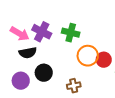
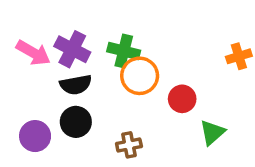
black semicircle: (28, 53) -> (76, 85), moved
orange circle: (88, 56) -> (140, 76), moved

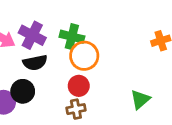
red circle: (182, 99) -> (79, 86), moved
black circle: (76, 122) -> (23, 91), moved

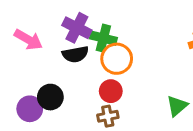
purple cross: (32, 35) -> (77, 28), moved
black semicircle: (35, 63) -> (75, 54), moved

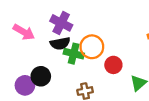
green cross: (103, 38) -> (74, 54), moved
red circle: (111, 91) -> (113, 65), moved

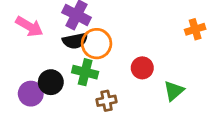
orange circle: (92, 47) -> (97, 44), moved
green cross: (74, 54) -> (85, 72), moved

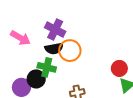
red circle: (142, 68) -> (119, 68), moved
green cross: (85, 72) -> (47, 67), moved

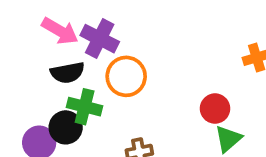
pink arrow: (20, 38) -> (60, 31), moved
black semicircle: (54, 48) -> (68, 73), moved

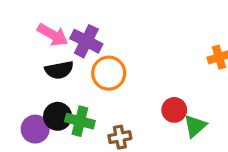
green cross: (85, 107) -> (80, 121), moved
red circle: (215, 109) -> (174, 110), moved

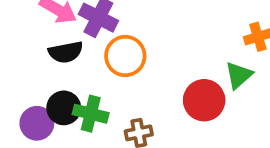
red circle: (174, 110) -> (204, 100), size x1.4
green triangle: (195, 126) -> (239, 75), moved

